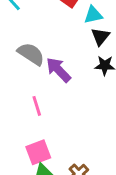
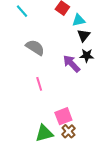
purple arrow: (58, 70) -> (72, 64), moved
pink square: (38, 152) -> (63, 116), moved

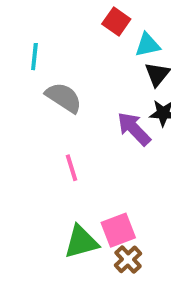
cyan line: (22, 11) -> (34, 57), moved, turned 48
green triangle: (44, 133) -> (81, 242), moved

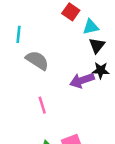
purple arrow: (134, 129) -> (82, 80), turned -65

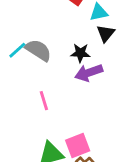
cyan line: (19, 34) -> (17, 50), moved, turned 42
black star: (101, 70) -> (80, 53), moved

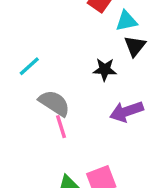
gray semicircle: (38, 50) -> (54, 103), moved
purple arrow: (89, 73) -> (126, 111), moved

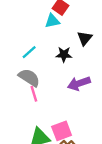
cyan triangle: (126, 21) -> (52, 21), moved
cyan line: (29, 66) -> (29, 52), moved

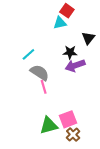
cyan line: (29, 52) -> (28, 54), moved
purple arrow: (79, 83) -> (75, 65), moved

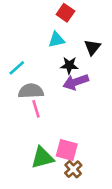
cyan triangle: (60, 23) -> (56, 40), moved
gray semicircle: (40, 73) -> (31, 91), turned -36
pink square: (68, 119) -> (67, 150), turned 36

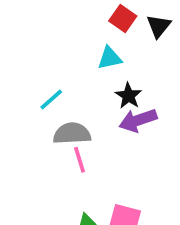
black triangle: (92, 47) -> (159, 26), moved
black star: (69, 65) -> (128, 96), turned 30

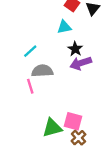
pink line: (80, 160) -> (30, 86), moved

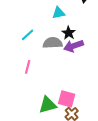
gray semicircle: (42, 71) -> (53, 43), moved
pink line: (30, 86) -> (28, 67), turned 32

